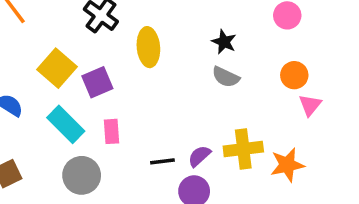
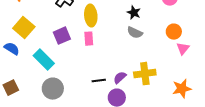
yellow square: (57, 68) -> (24, 28), moved
pink rectangle: (111, 131) -> (89, 39), moved
orange star: (287, 165) -> (182, 89), moved

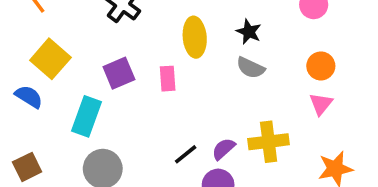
yellow ellipse: (91, 16) -> (195, 37), moved
pink triangle: (183, 49) -> (321, 104), moved
cyan rectangle: (44, 60) -> (87, 116), turned 65
black line: (99, 81) -> (186, 154), turned -32

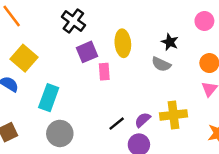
black star: (249, 32) -> (170, 42), moved
purple square: (119, 73) -> (87, 52), moved

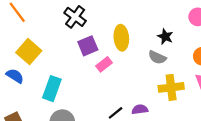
pink rectangle: (104, 72) -> (104, 64), turned 56
yellow cross: (174, 115) -> (171, 87), moved
purple semicircle: (143, 120) -> (140, 109), turned 35

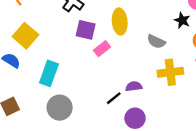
black star: (165, 37) -> (182, 20), moved
purple square: (88, 46) -> (86, 30), turned 36
purple semicircle: (140, 109) -> (134, 86), moved

